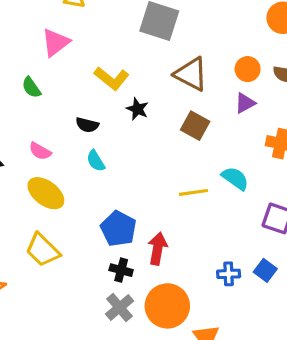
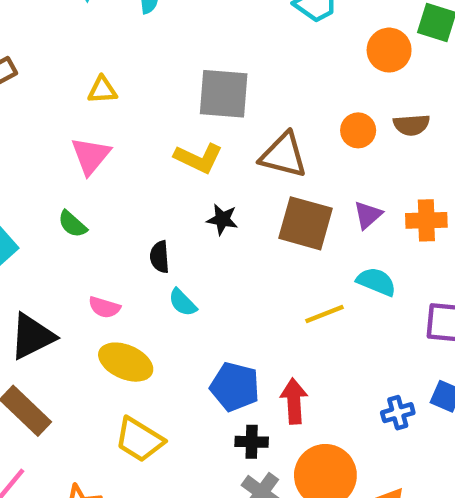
yellow L-shape: (112, 78) -> (198, 158), moved
purple triangle: (245, 103) -> (368, 215), moved
black semicircle: (87, 125) -> (160, 257), turned 85
brown square: (195, 126) -> (306, 223), size x1.4

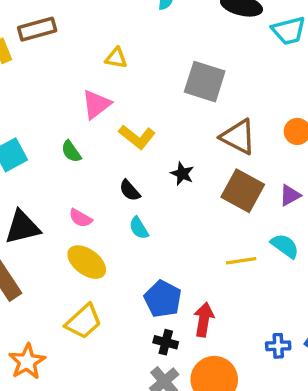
yellow L-shape: (198, 158) -> (137, 137), moved
black semicircle: (160, 257) -> (130, 190), turned -50
yellow trapezoid: (139, 440) -> (84, 321), turned -87

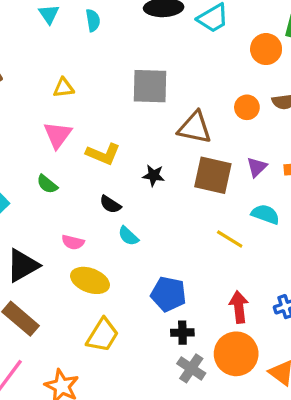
yellow line: (241, 261) -> (230, 239), turned 56
red arrow: (204, 320) -> (239, 307), moved

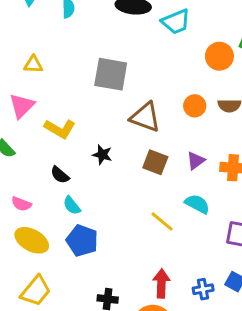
brown square: (213, 175) -> (155, 162), size x0.7
blue pentagon: (168, 294) -> (82, 240), moved

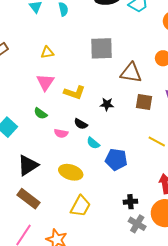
pink semicircle: (21, 204) -> (61, 133), moved
blue pentagon: (82, 240) -> (116, 159), moved

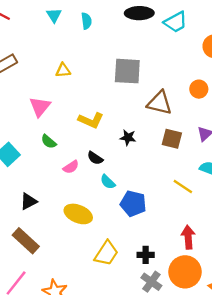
pink triangle: (45, 82) -> (40, 107), moved
pink semicircle: (61, 133) -> (71, 167), turned -48
black triangle: (28, 165) -> (29, 201), size x0.7
yellow trapezoid: (80, 206) -> (106, 253), moved

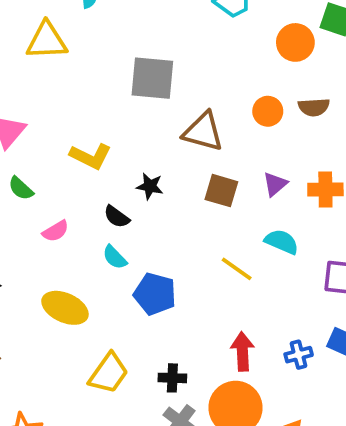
yellow triangle: (63, 70) -> (47, 41), moved, size x1.6
black semicircle: (95, 158) -> (117, 217), moved

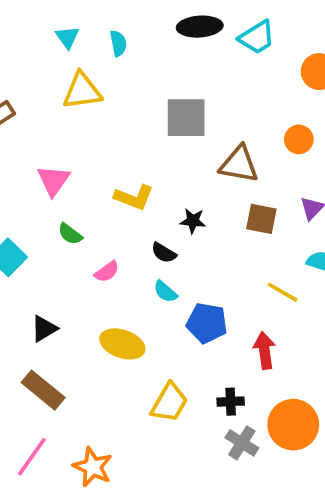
red arrow: (242, 351) -> (265, 350), moved

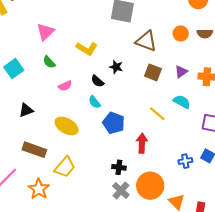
brown rectangle: (43, 390) -> (34, 150), moved, turned -30
yellow trapezoid: (169, 403) -> (65, 167), moved

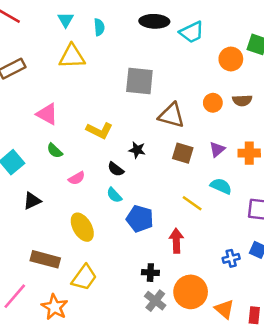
pink triangle: (45, 32) -> (47, 114), turned -42
black triangle: (26, 110) -> (32, 201), moved
yellow ellipse: (66, 126) -> (82, 227), turned 35

